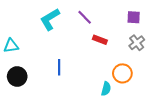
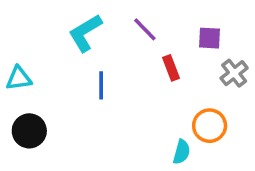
purple square: (134, 17) -> (210, 38), moved
red rectangle: (100, 40) -> (171, 68), turned 48
blue line: (59, 67) -> (101, 85), moved

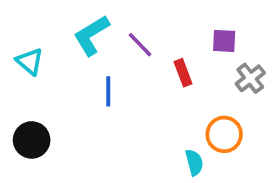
purple line: (145, 29) -> (140, 45), moved
cyan triangle: (19, 78) -> (30, 61), moved, turned 48
cyan semicircle: (182, 152) -> (194, 162), turned -30

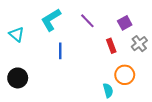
purple square: (224, 41) -> (125, 23), turned -32
purple line: (140, 45) -> (87, 21), moved
red rectangle: (183, 73) -> (111, 46), moved

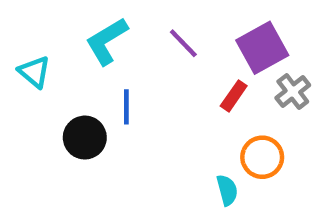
purple square: (125, 23) -> (262, 48), size x1.6
red rectangle: (111, 46) -> (234, 96), turned 56
black circle: (18, 78) -> (85, 138), moved

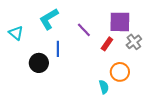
purple line: (183, 43) -> (84, 30), moved
purple square: (262, 48) -> (120, 22), turned 30

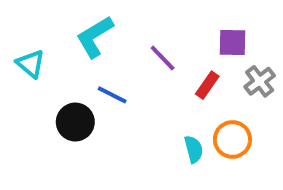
purple square: (120, 22) -> (232, 42), size x0.7
blue line: (58, 49) -> (112, 95), turned -63
cyan semicircle: (104, 87) -> (194, 149), moved

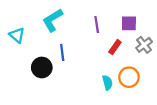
purple line: (163, 58) -> (97, 24), moved, turned 35
blue line: (112, 95) -> (62, 52), turned 56

